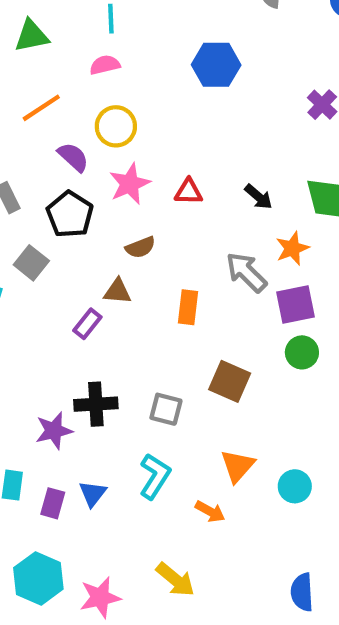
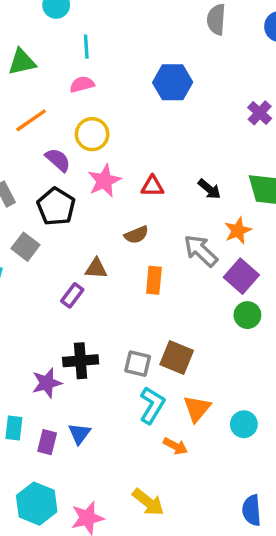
brown semicircle: (140, 247) -> (136, 235), moved
purple square: (295, 304) -> (241, 276), turned -36
brown square: (230, 381) -> (177, 358), moved
cyan L-shape: (155, 476) -> (152, 405), moved

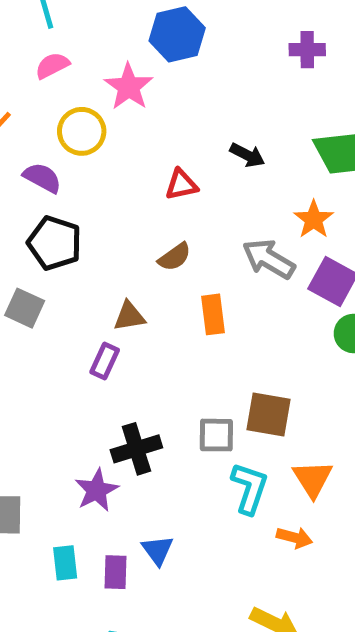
purple cross: (260, 113) -> (307, 50), turned -30
pink star: (104, 181) -> (129, 87), moved
black arrow: (209, 189) -> (247, 155), moved

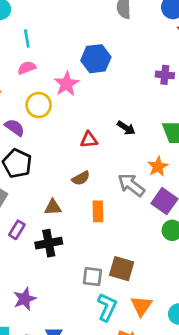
purple rectangle: (105, 361) -> (17, 230), moved
black cross: (136, 449) -> (49, 243), moved

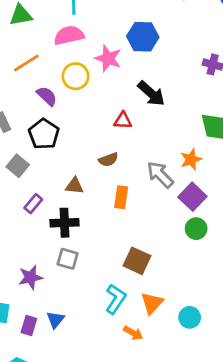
pink semicircle: (27, 68) -> (69, 35), size x1.5
pink star: (67, 84) -> (108, 58), turned -30
black arrow: (126, 128) -> (151, 94), moved, size x1.5
gray square: (92, 277) -> (68, 259), moved

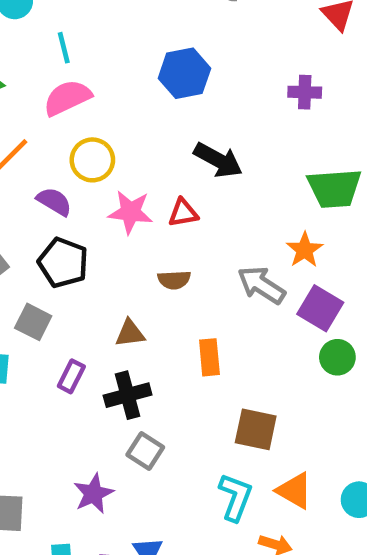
pink star: (108, 58) -> (130, 212), moved
brown semicircle: (108, 160) -> (174, 280), turned 30
orange rectangle: (121, 197) -> (209, 357), moved
gray square: (68, 259) -> (145, 451), turned 30
orange triangle: (152, 303) -> (294, 491), turned -30

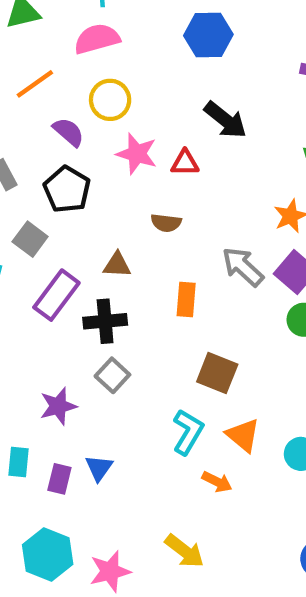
gray arrow: (261, 285) -> (243, 267), moved
purple rectangle: (71, 376) -> (56, 295), size x1.6

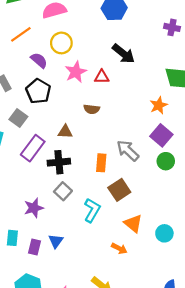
pink star: (137, 154) -> (76, 72), turned 30
gray arrow: (243, 267) -> (128, 151), moved
orange rectangle: (186, 299) -> (101, 163), moved
brown square: (217, 373) -> (119, 190), turned 35
cyan L-shape: (188, 432) -> (92, 210), moved

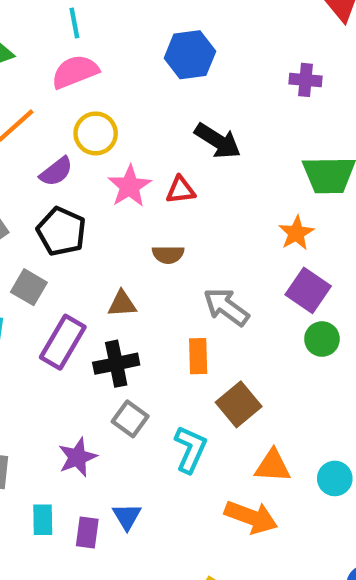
purple semicircle: (39, 60) -> (56, 172), turned 108
gray arrow: (128, 151) -> (226, 307), moved
orange triangle: (133, 223) -> (273, 466), turned -30
orange arrow: (119, 248) -> (251, 517), size x1.6

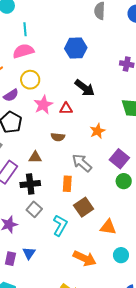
orange star: (296, 233) -> (97, 131), moved
orange triangle: (273, 466) -> (108, 227), moved
cyan circle: (335, 478) -> (121, 255), moved

